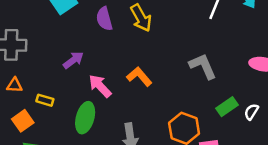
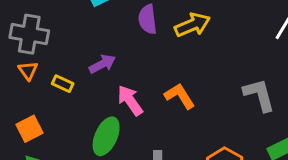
yellow arrow: (141, 18) -> (192, 25), turned -92
orange triangle: (15, 85) -> (28, 71), moved, turned 42
yellow rectangle: (45, 100) -> (63, 84), moved

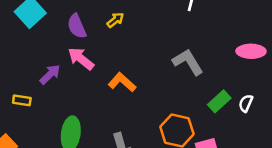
yellow arrow: (192, 25) -> (115, 20), size x0.6
pink arrow: (130, 100) -> (81, 59), moved

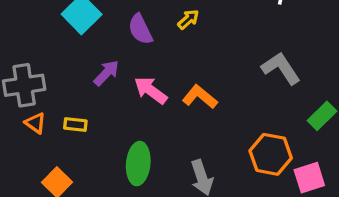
pink arrow: (81, 59) -> (151, 90), moved
purple arrow: (50, 74) -> (106, 73), moved

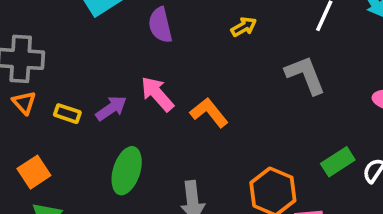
yellow arrow: (188, 19) -> (244, 27), moved
gray L-shape: (281, 68) -> (305, 75), moved
purple arrow: (106, 73) -> (111, 108), moved

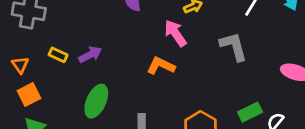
pink arrow: (157, 94) -> (175, 33), moved
orange triangle: (24, 103) -> (20, 65), moved
orange L-shape: (209, 113) -> (161, 66), turned -32

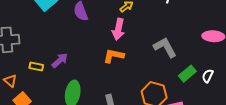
pink arrow: (175, 33) -> (118, 29), turned -120
gray L-shape: (234, 46) -> (165, 47), moved

